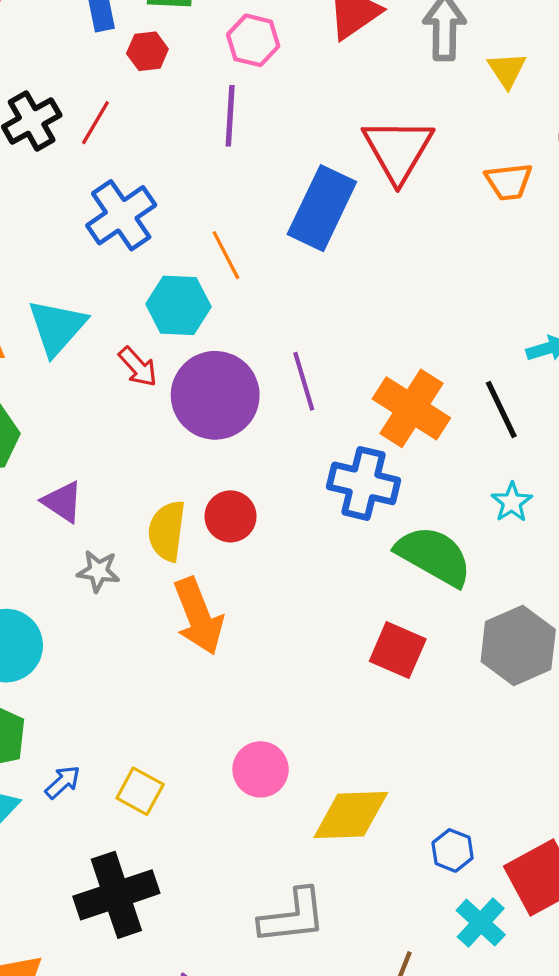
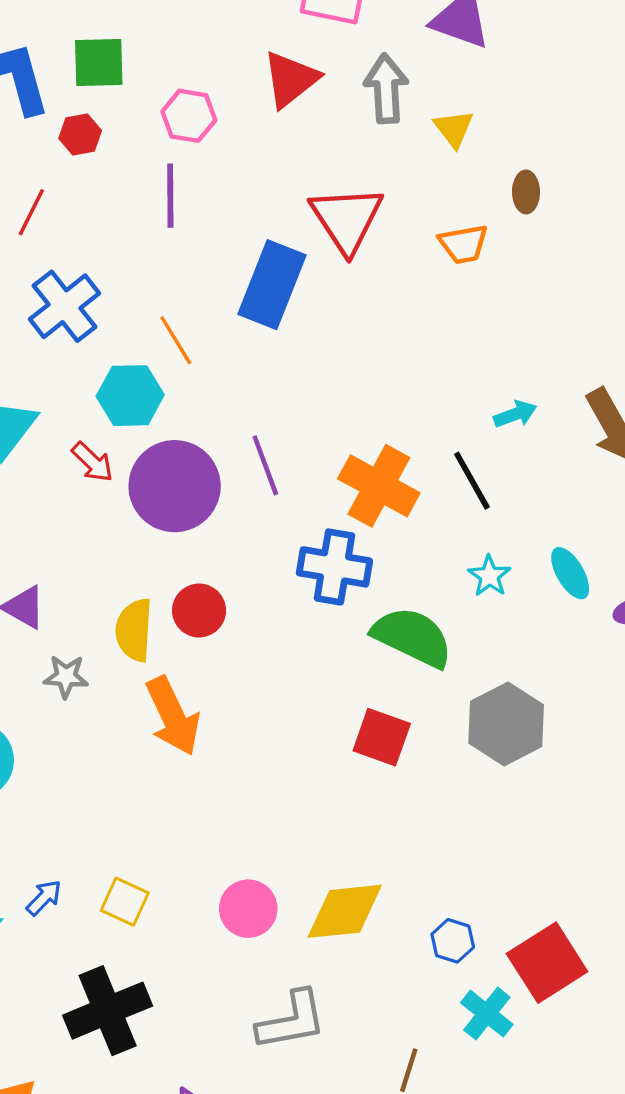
pink circle: (261, 769) -> (248, 909), moved

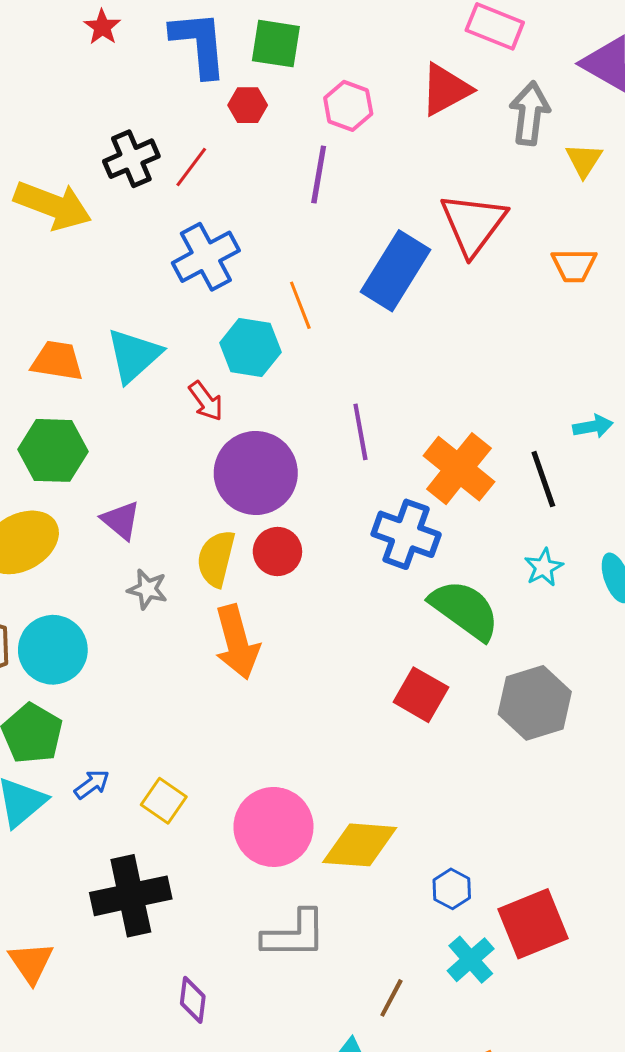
purple circle: (175, 486) -> (256, 473), moved
pink circle: (248, 909) -> (273, 827), size x1.5

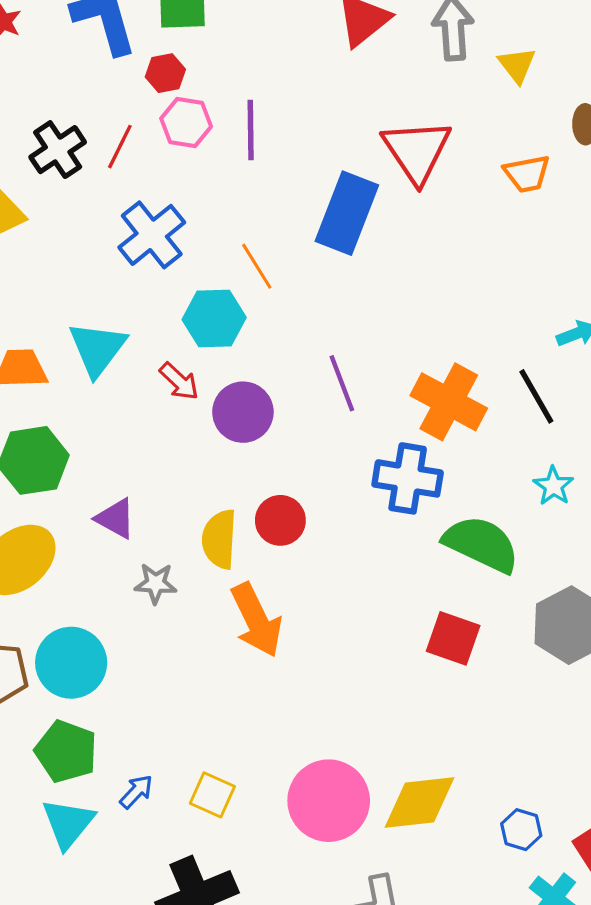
pink hexagon: (348, 106) -> (186, 122), moved
purple circle: (256, 473) -> (243, 412), moved, size x0.7

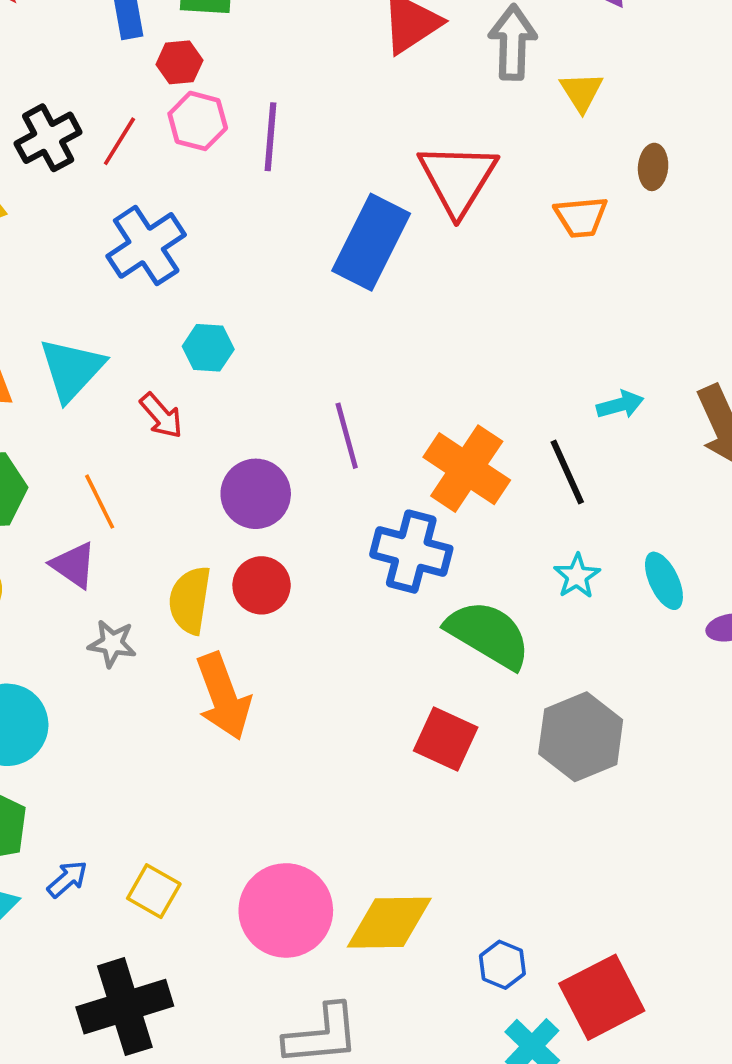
orange line: (257, 266) -> (100, 502), moved
cyan hexagon: (214, 319) -> (208, 348), size x0.7
purple circle: (243, 412) -> (256, 494), moved

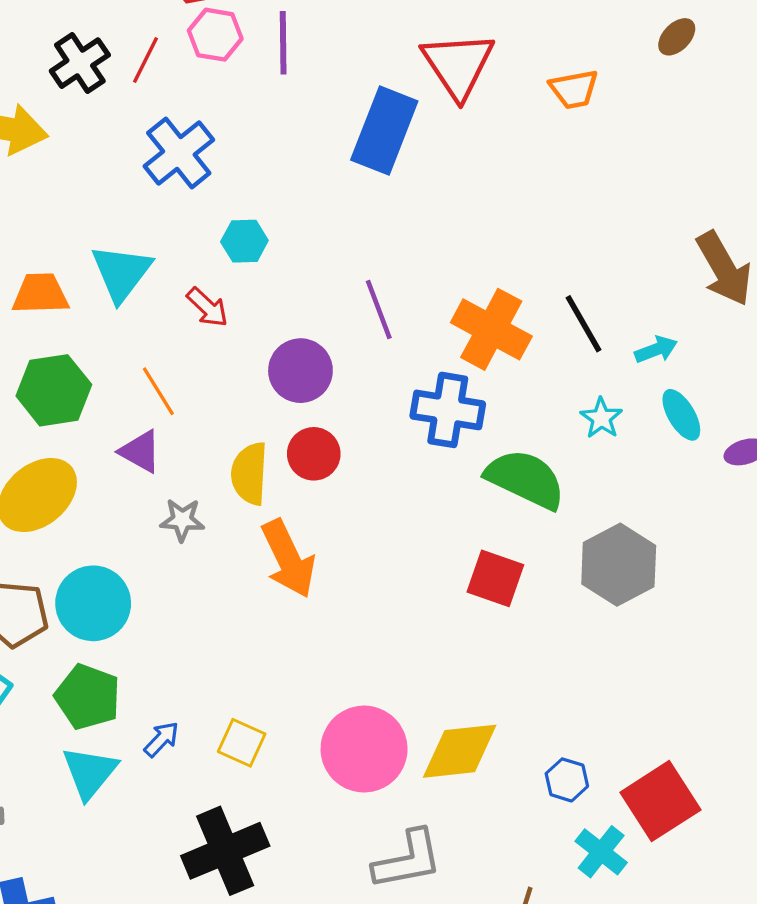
brown ellipse: (653, 167) -> (677, 37), moved, turned 45
cyan arrow: (620, 405) -> (656, 350), moved

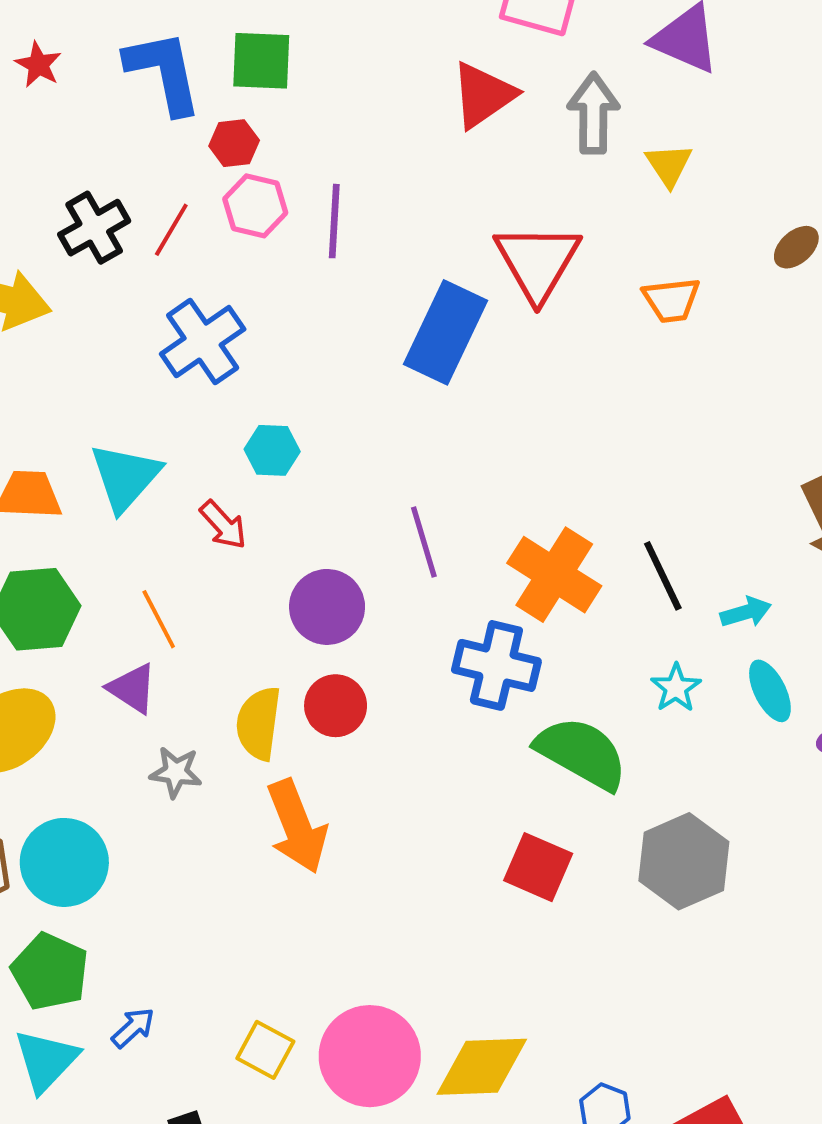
yellow square: (242, 743) -> (265, 1050), moved

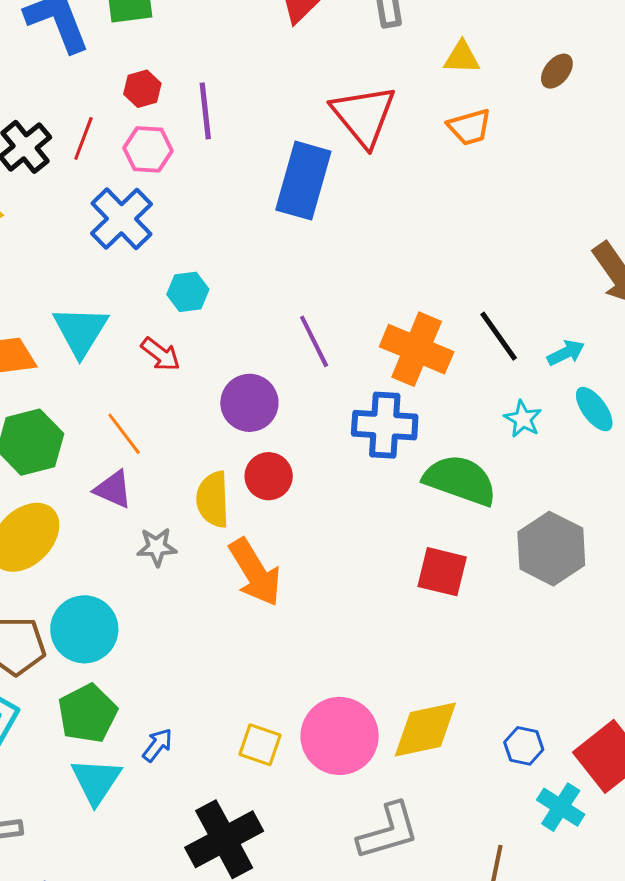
red hexagon: (234, 143) -> (142, 89), moved
yellow triangle: (669, 165) -> (462, 57), moved, turned -45
pink hexagon: (255, 206) -> (148, 149), moved
green pentagon: (50, 972) -> (88, 713), turned 30

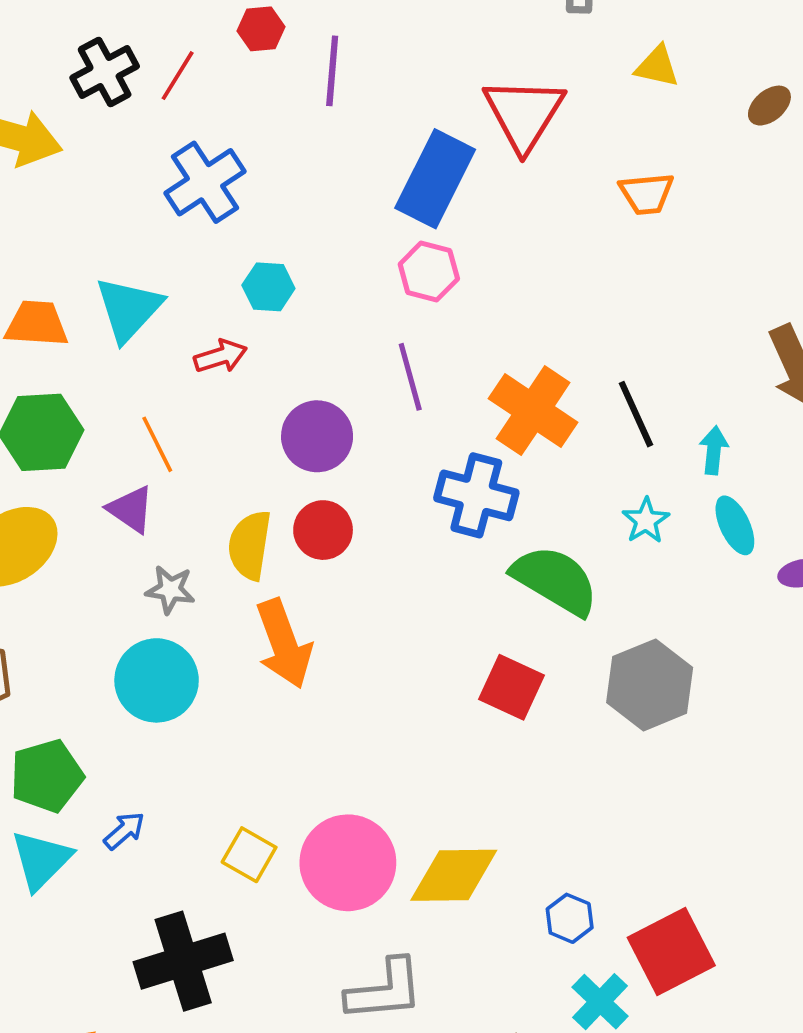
orange trapezoid: (470, 127) -> (647, 194), moved
pink hexagon: (148, 149) -> (429, 271), moved
cyan arrow: (566, 353) -> (714, 450), turned -69
red arrow: (161, 354) -> (220, 356), turned -66
cyan circle: (84, 629) -> (157, 680), moved

